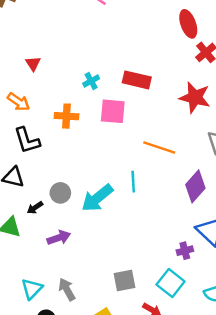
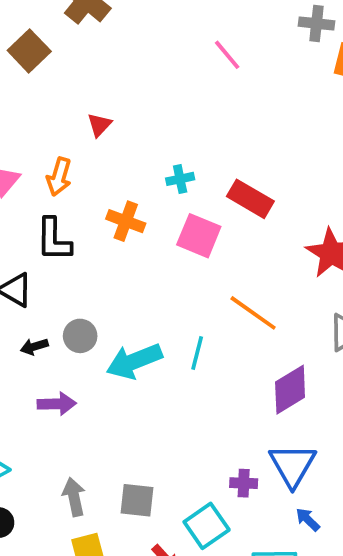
orange arrow: (19, 102) -> (59, 177), turned 55
gray arrow: (67, 289) -> (74, 497), moved

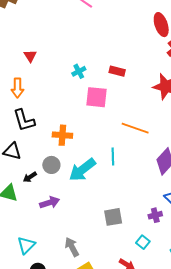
red rectangle: (250, 199) -> (117, 71), size x0.7
orange cross: (126, 221) -> (62, 135), moved
gray square: (137, 500) -> (113, 217), moved
cyan square: (207, 526) -> (143, 242), size x0.6

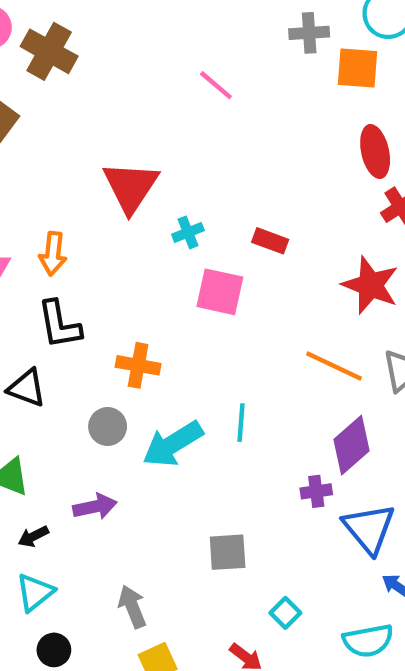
red triangle: (30, 56) -> (131, 187), moved, size x2.0
orange line: (135, 128) -> (334, 366), moved
black arrow: (30, 177) -> (33, 536), moved
purple cross: (155, 215) -> (316, 491), moved

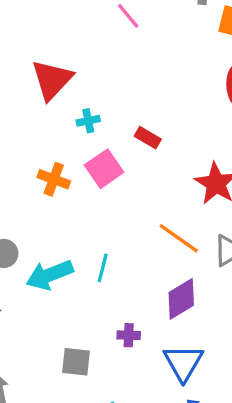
pink square: (220, 292) -> (104, 169), turned 33
orange cross: (138, 365) -> (54, 179), moved
purple cross: (316, 491) -> (129, 335), moved

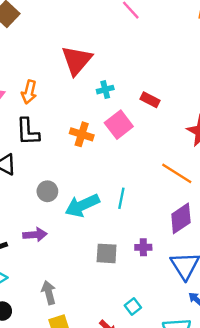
gray square: (76, 362) -> (107, 253), moved

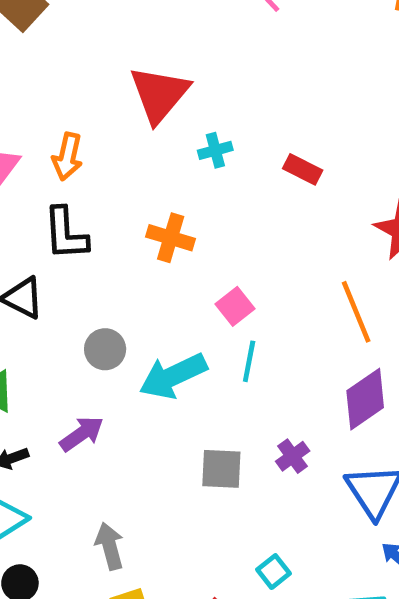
pink square: (119, 125) -> (235, 306), moved, size x0.7
orange line: (177, 173) -> (356, 312), turned 36
purple arrow: (35, 235) -> (82, 434), turned -30
purple cross: (143, 247) -> (293, 456), turned -35

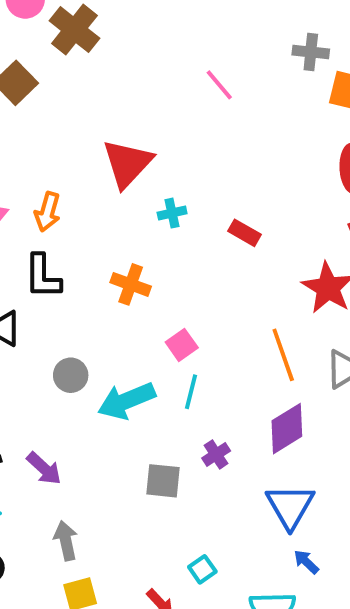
purple arrow: (82, 434) -> (44, 468), moved, turned 75
purple cross: (293, 456) -> (216, 454), moved

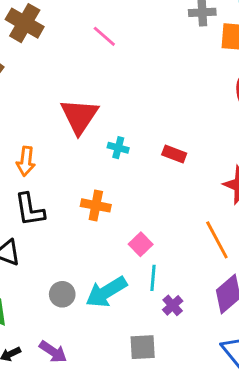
pink line: (219, 85) -> (104, 36), moved
cyan cross: (172, 213) -> (118, 148), turned 36
gray circle: (71, 375) -> (62, 294), moved
purple cross: (216, 454) -> (173, 305), moved

